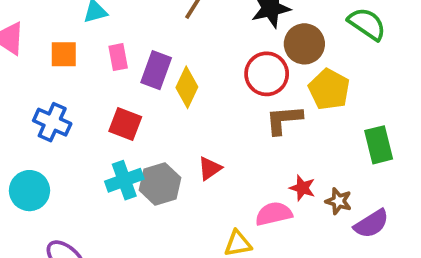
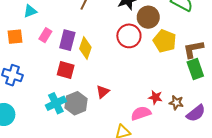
pink rectangle: (118, 57) -> (45, 35), turned 48
brown L-shape: (284, 120) -> (193, 49), moved
red square: (125, 124) -> (66, 70), moved

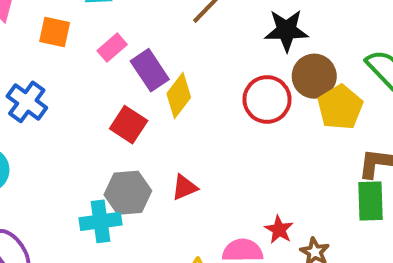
purple rectangle: (67, 40) -> (150, 70), turned -66
yellow pentagon: (165, 41) -> (340, 107), moved
cyan cross: (56, 103) -> (101, 221), moved

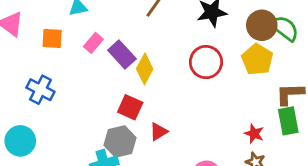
brown circle: (314, 76) -> (262, 25), moved
red square: (129, 125) -> (130, 107), moved
red star: (279, 230) -> (254, 134), moved

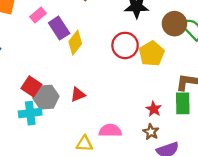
yellow pentagon: (257, 59) -> (152, 54), moved
red square: (130, 107) -> (31, 86), moved

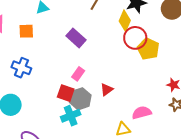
pink rectangle: (38, 15) -> (78, 74), moved
yellow diamond: (75, 43) -> (125, 21), moved
yellow pentagon: (152, 54) -> (148, 49), moved

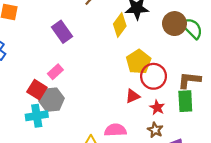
red circle: (135, 38) -> (154, 76), moved
red triangle: (107, 90) -> (133, 96), moved

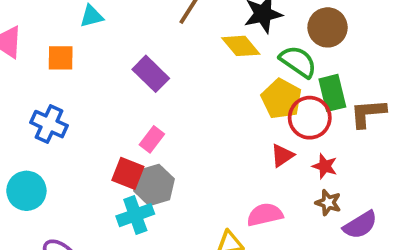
yellow diamond: (120, 25) -> (241, 46), turned -65
green semicircle: (192, 28) -> (298, 62), moved
green rectangle: (185, 101) -> (332, 93), moved

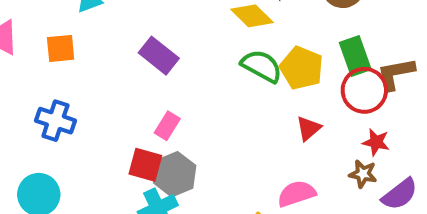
green semicircle: (298, 62) -> (262, 66), moved
red circle: (310, 118) -> (364, 90), moved
red star: (325, 166) -> (376, 142), moved

